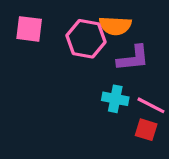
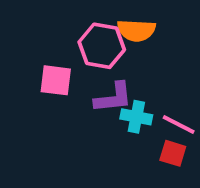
pink square: (29, 29) -> (56, 80), moved
purple L-shape: (133, 58) -> (113, 98), moved

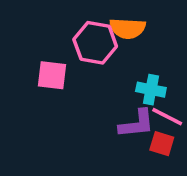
purple L-shape: (113, 98) -> (137, 124), moved
cyan cross: (136, 117) -> (151, 90), moved

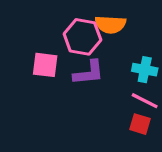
cyan cross: (151, 90) -> (145, 70), moved
purple L-shape: (137, 124) -> (89, 73), moved

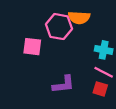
purple L-shape: (89, 73) -> (63, 84), moved

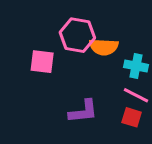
orange semicircle: (79, 18) -> (104, 47), moved

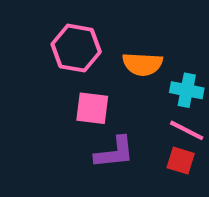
pink hexagon: (77, 35) -> (76, 48), moved
pink square: (42, 62) -> (92, 108), moved

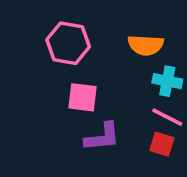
orange semicircle: (143, 64) -> (146, 45), moved

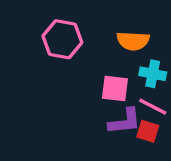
pink square: (83, 97) -> (115, 89), moved
purple L-shape: (102, 137) -> (125, 121), moved

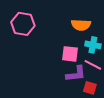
pink hexagon: (62, 39) -> (23, 24), moved
red square: (148, 131) -> (90, 88), moved

